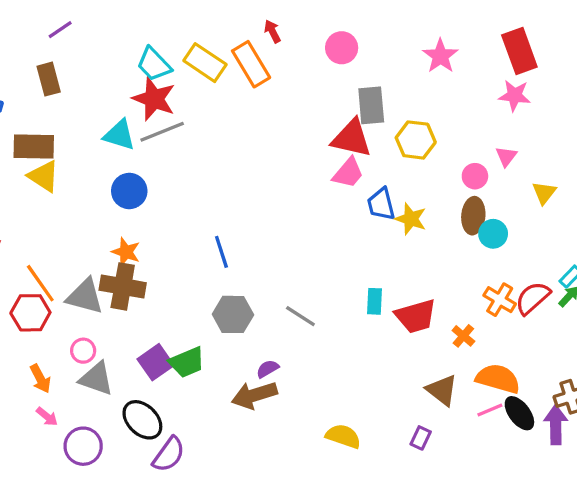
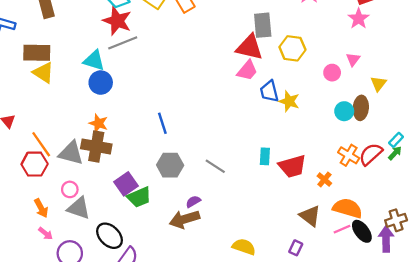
pink star: (514, 95) -> (359, 19), turned 30
cyan triangle: (119, 135) -> (94, 60), moved
brown ellipse: (473, 216) -> (361, 108), moved
purple square: (156, 362) -> (126, 184), moved

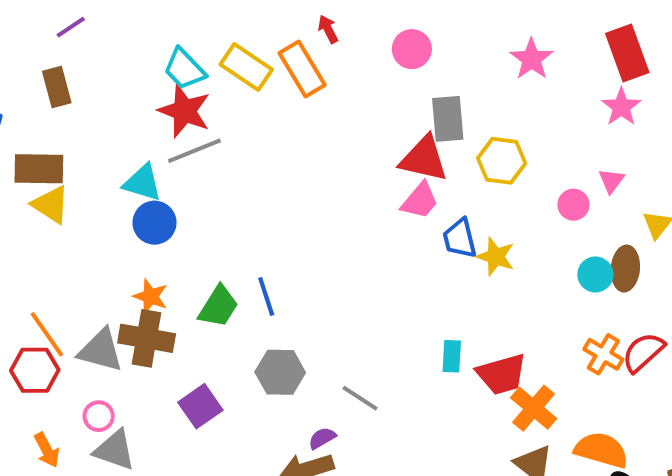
gray line: (215, 166) -> (360, 398), moved
orange cross: (324, 180) -> (534, 408), moved, size x1.6
green trapezoid: (139, 197) -> (218, 306), moved, turned -35

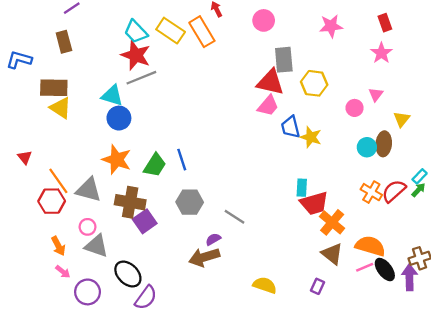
red rectangle: (627, 53) -> (385, 23), size x0.6
pink star: (532, 59) -> (331, 26), turned 30
orange star: (151, 296) -> (117, 160), size x1.5
brown cross: (147, 338) -> (130, 202), moved
cyan rectangle: (452, 356) -> (302, 188), moved

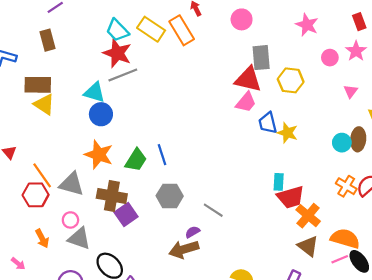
pink star: (331, 26) -> (307, 25), turned 30
pink circle: (355, 108) -> (330, 58), moved
pink arrow: (63, 272) -> (18, 264), moved

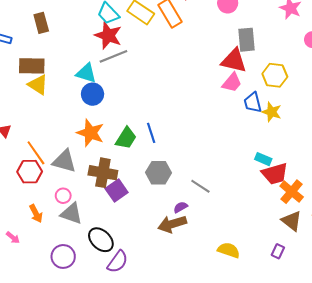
yellow hexagon: (291, 80) -> (275, 75), moved
cyan rectangle: (279, 182) -> (263, 159), turned -70

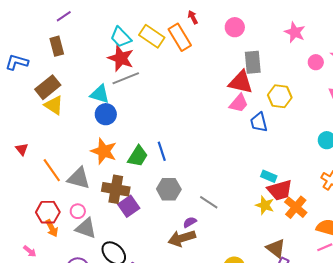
brown rectangle: (32, 66) -> (48, 87), turned -40
yellow star: (272, 112) -> (265, 205), moved
red hexagon: (30, 172) -> (48, 212), moved
brown triangle: (292, 221) -> (276, 248), moved

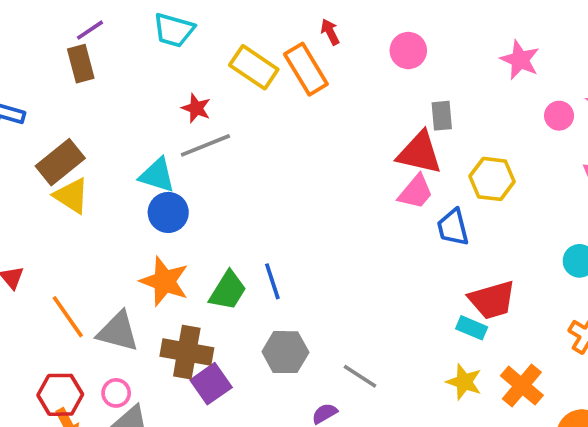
cyan trapezoid: (121, 37) -> (174, 30), moved, turned -30
brown rectangle: (57, 46) -> (81, 64), moved
red star: (121, 58) -> (196, 108), size x0.6
gray rectangle: (253, 62) -> (442, 116), size x0.7
red trapezoid: (280, 190) -> (492, 300), moved

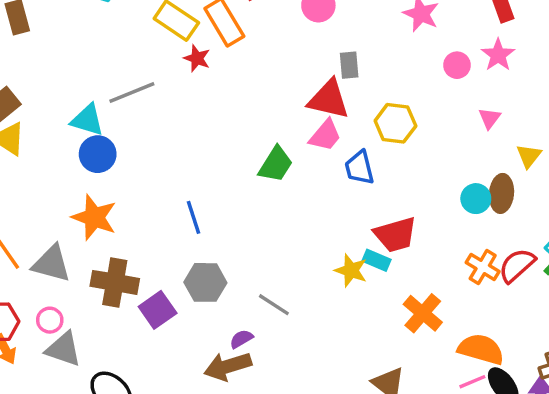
red star: (196, 108) -> (197, 58), moved
green trapezoid: (228, 291) -> (276, 164), moved
yellow star: (464, 382) -> (351, 270), moved
purple square: (211, 384) -> (158, 310), moved

